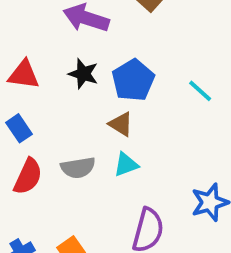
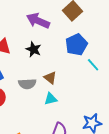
blue pentagon: (133, 80) -> (76, 45), moved
gray semicircle: (78, 168) -> (27, 84), moved

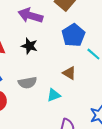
brown triangle: (50, 78) -> (69, 73), moved

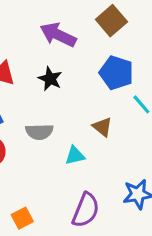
blue pentagon: (73, 35) -> (116, 73), turned -30

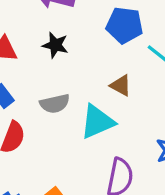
cyan triangle: (75, 156) -> (97, 122), size x1.6

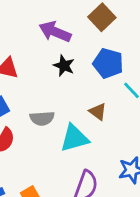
black star: (55, 45) -> (64, 66), moved

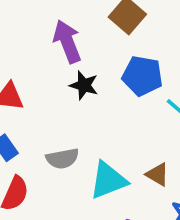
purple arrow: (55, 32) -> (67, 41), turned 52
brown triangle: (98, 112) -> (158, 174), moved

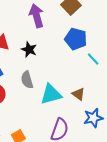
black star: (84, 85) -> (29, 50), moved
gray semicircle: (62, 159) -> (27, 80), turned 78

